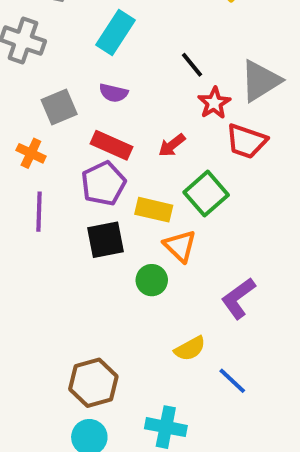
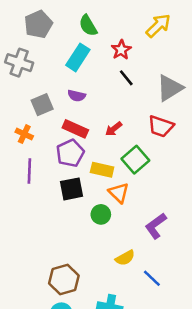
red star: (214, 103) -> (121, 50), moved

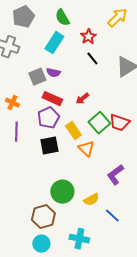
gray square: (42, 105) -> (37, 77), moved
red trapezoid: (161, 126) -> (119, 123), moved
yellow rectangle: (102, 170) -> (73, 131), turned 42
green circle: (101, 214) -> (62, 192), moved, size x1.5

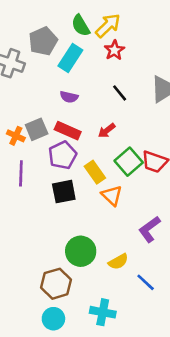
gray pentagon: (23, 17) -> (43, 41), moved
yellow arrow: (117, 18) -> (108, 26), moved
black line: (92, 59) -> (120, 93), moved
gray square: (37, 77) -> (37, 129), moved

